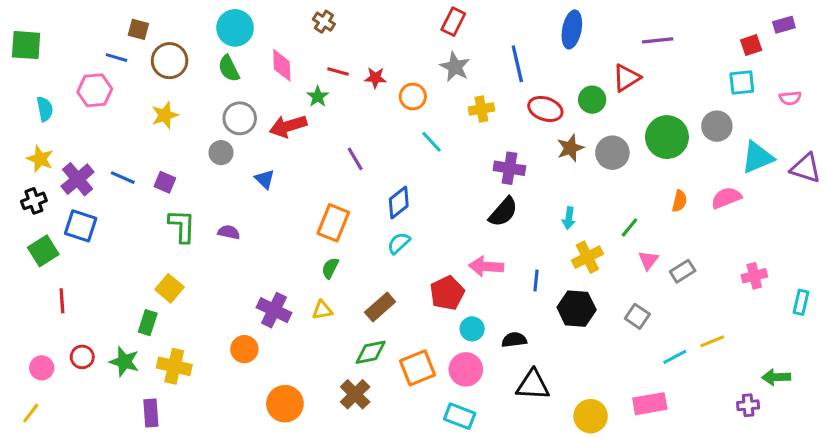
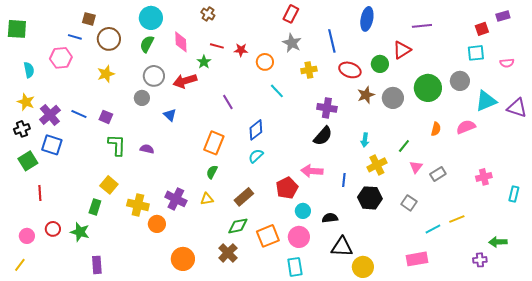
green semicircle: (229, 68) -> (147, 44), turned 54
yellow cross: (174, 366) -> (138, 205), moved
cyan rectangle: (460, 416) -> (295, 267), turned 60
yellow circle: (591, 416) -> (363, 267), moved

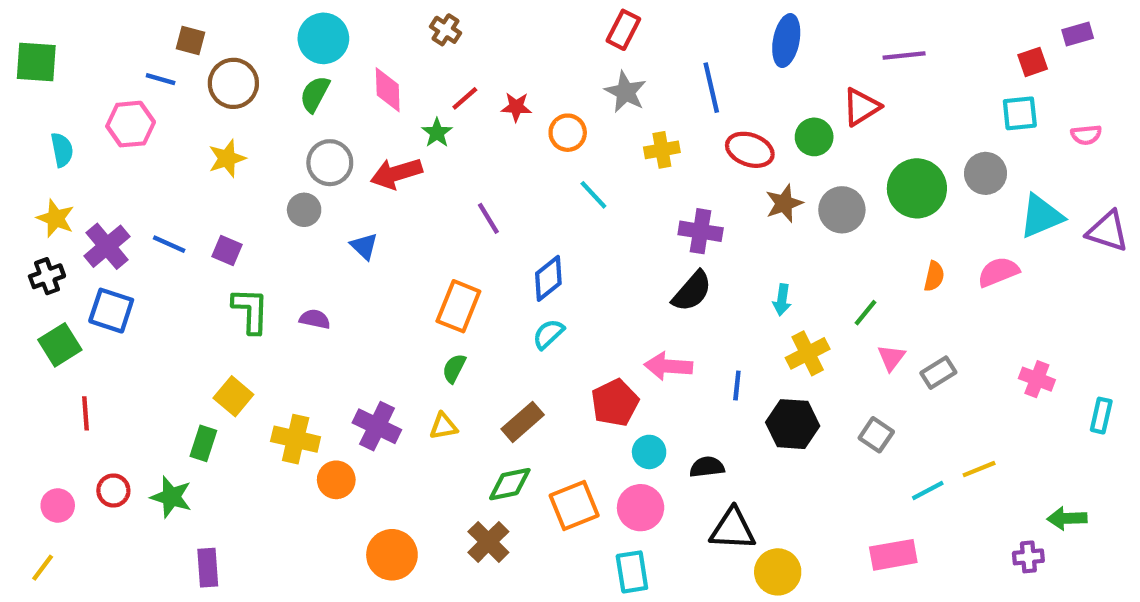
red line: (217, 46) -> (465, 98), turned -56
pink cross: (484, 177) -> (1037, 379), turned 35

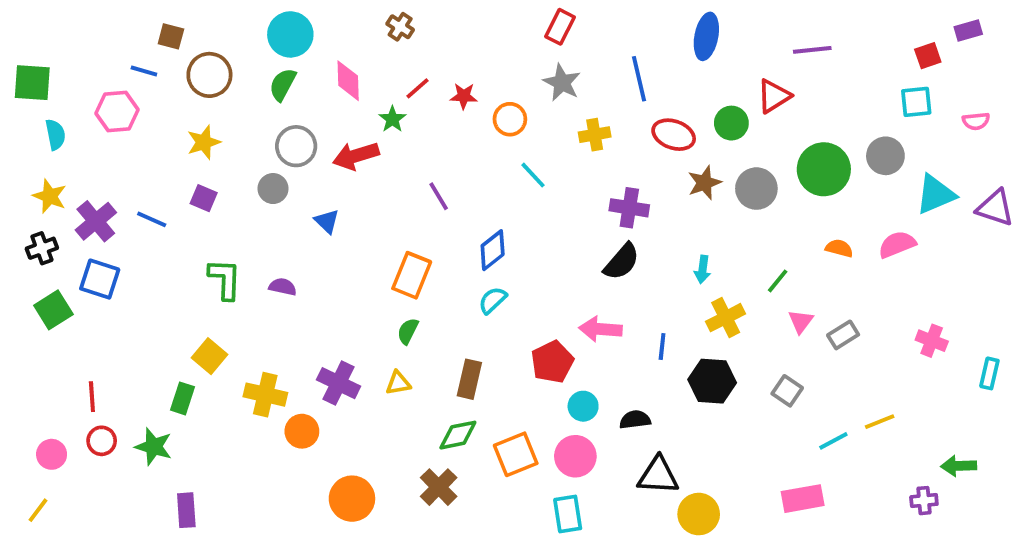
green square: (36, 62) -> (32, 83), moved
purple square: (227, 251) -> (204, 198), moved
orange semicircle: (934, 276) -> (839, 248), turned -88
red line: (86, 413) -> (92, 397), moved
brown rectangle: (523, 422) -> (469, 379), turned -36

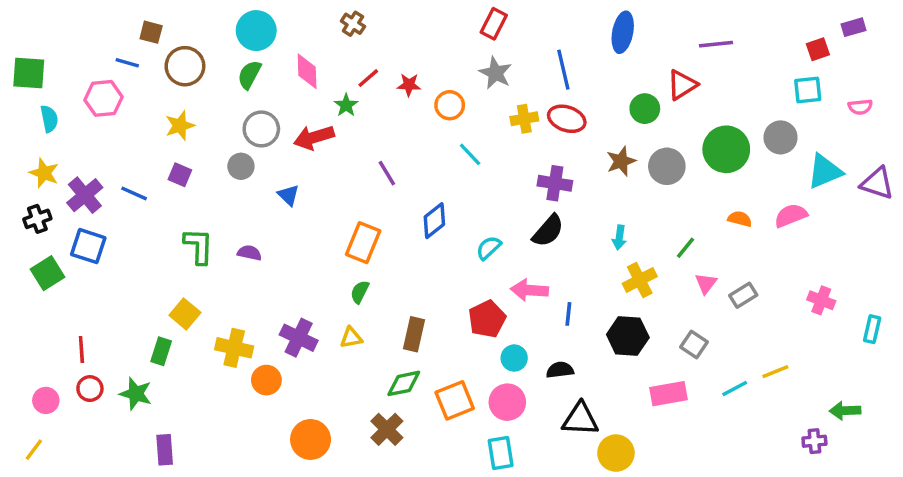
red ellipse: (674, 135) -> (567, 119), moved
cyan semicircle: (493, 300) -> (489, 248), moved
blue line: (662, 346) -> (568, 314), moved
pink rectangle: (803, 499) -> (669, 394), moved

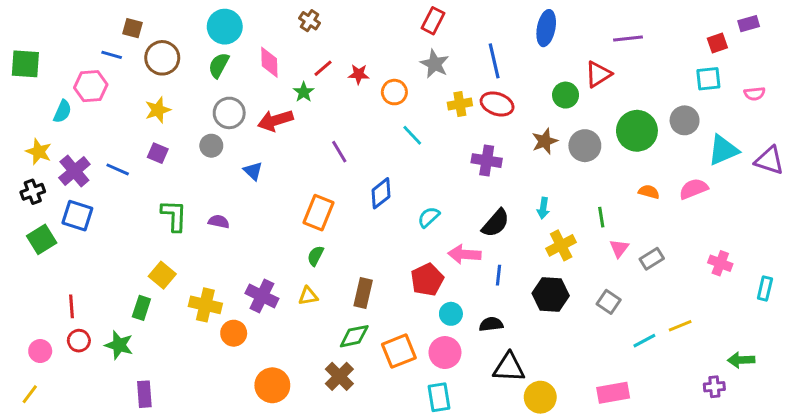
cyan semicircle: (49, 119) -> (63, 111), moved, turned 35
black semicircle: (548, 231) -> (496, 223), moved
green line: (686, 248) -> (601, 217), turned -48
pink rectangle: (669, 394) -> (613, 393), moved

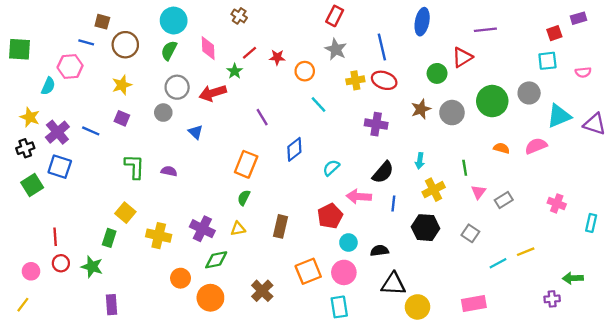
blue line: (499, 275) -> (393, 203), moved
orange circle: (234, 333) -> (181, 278), moved
green diamond: (354, 336) -> (216, 260), moved

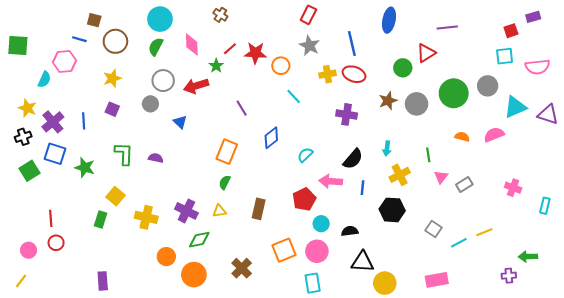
red star: (277, 57) -> (255, 53), size x1.5
pink semicircle: (583, 72) -> (537, 67), size x1.6
blue line: (91, 131) -> (84, 121), turned 63
gray square: (470, 233) -> (434, 229), moved
green star: (92, 267) -> (85, 167), moved

